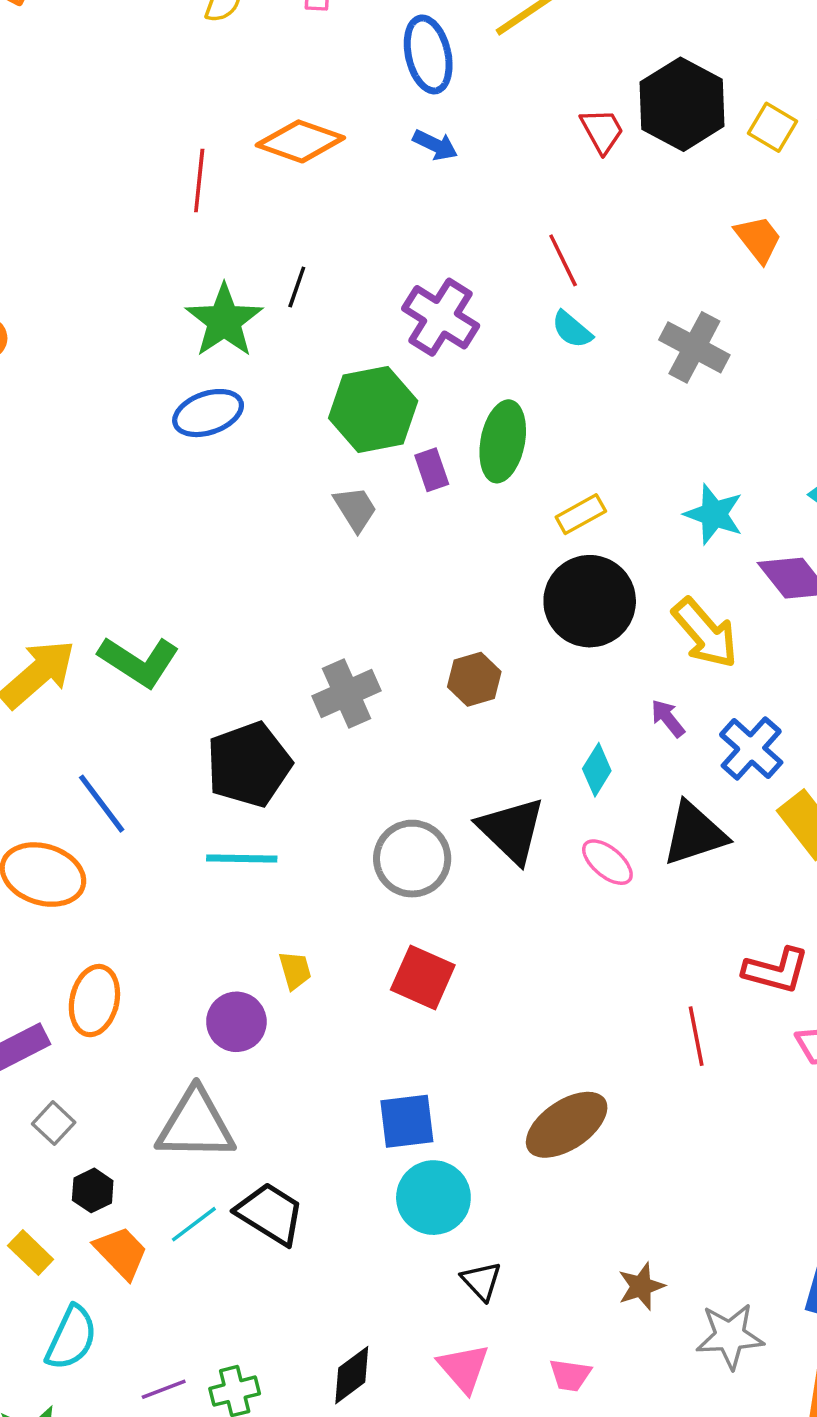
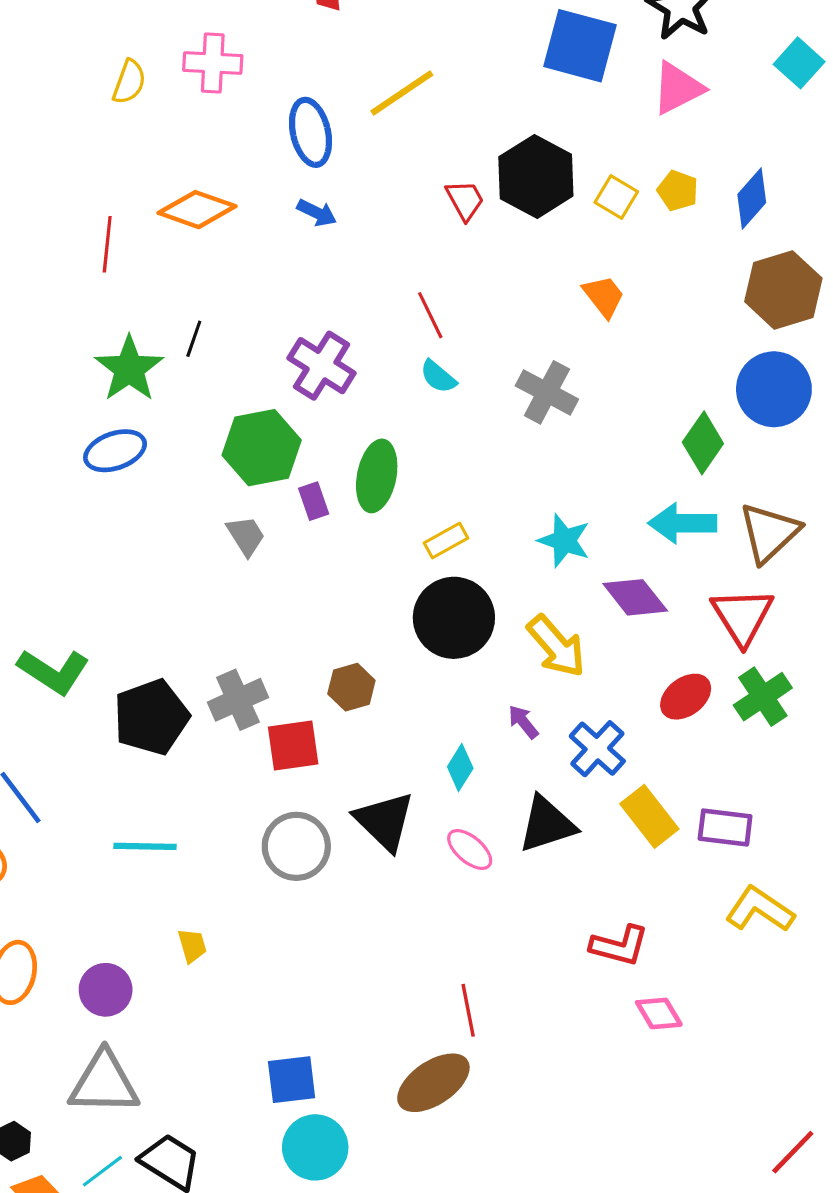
black pentagon: (249, 764) -> (151, 717), moved
red square: (423, 977) -> (293, 745), moved, turned -32
purple circle: (236, 1022) -> (106, 990), moved
red line: (696, 1036) -> (468, 1010), moved

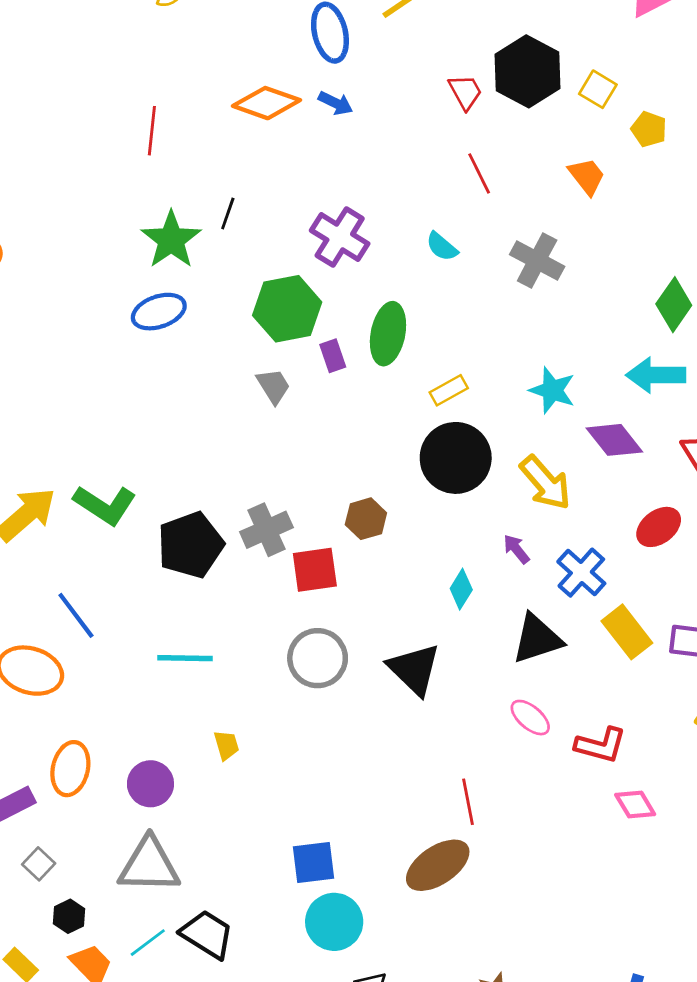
yellow pentagon: (678, 191) -> (649, 129), moved
orange diamond: (197, 210) -> (266, 103), moved
red line: (430, 315) -> (479, 173), moved
black triangle: (385, 821) -> (414, 669), moved
pink ellipse: (470, 850) -> (530, 718), moved

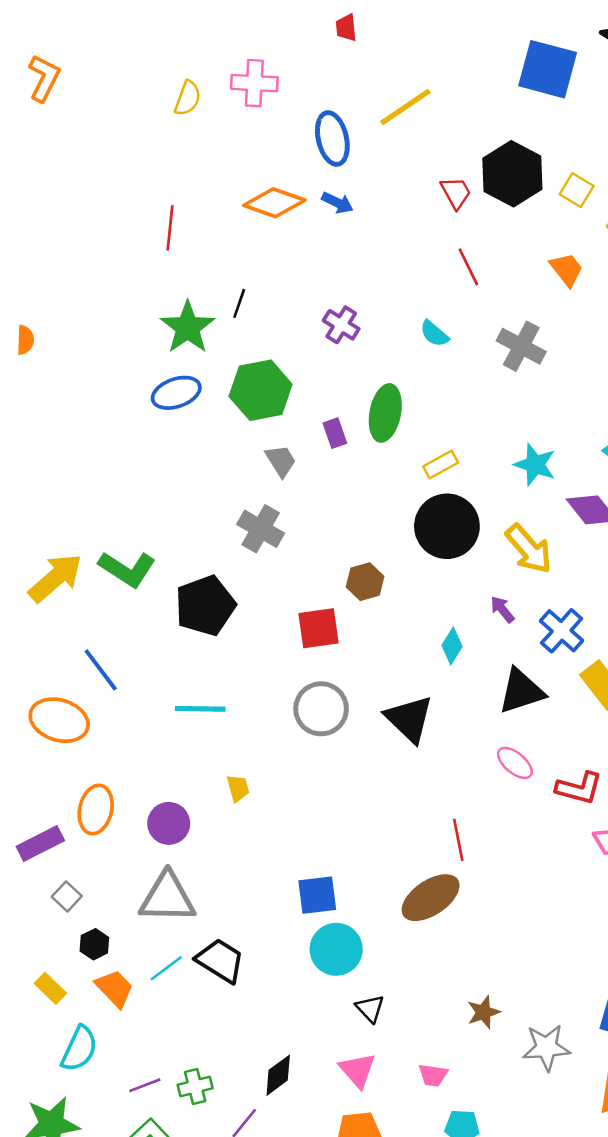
purple cross: (340, 237) -> (341, 325), size x0.7
green hexagon: (287, 309) -> (261, 390), moved
gray cross: (266, 530) -> (261, 529), moved, turned -36

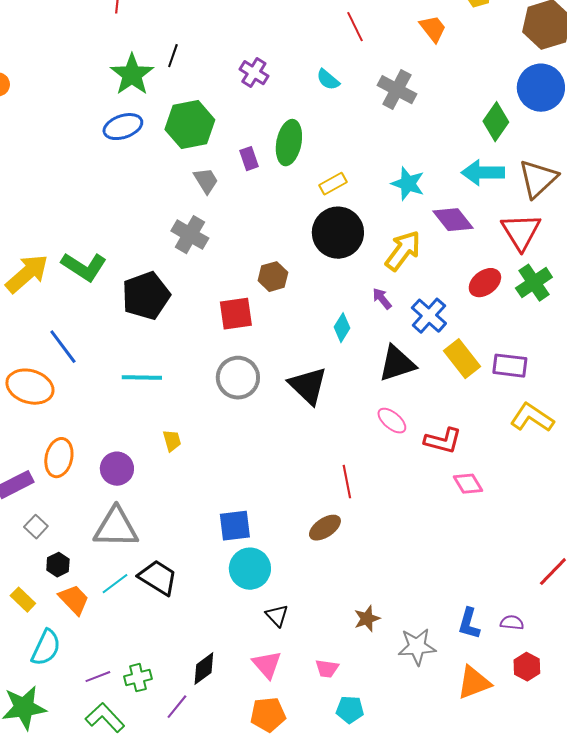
yellow arrow: (529, 549) -> (403, 251), turned -102
brown ellipse: (431, 898) -> (325, 528), size x0.7

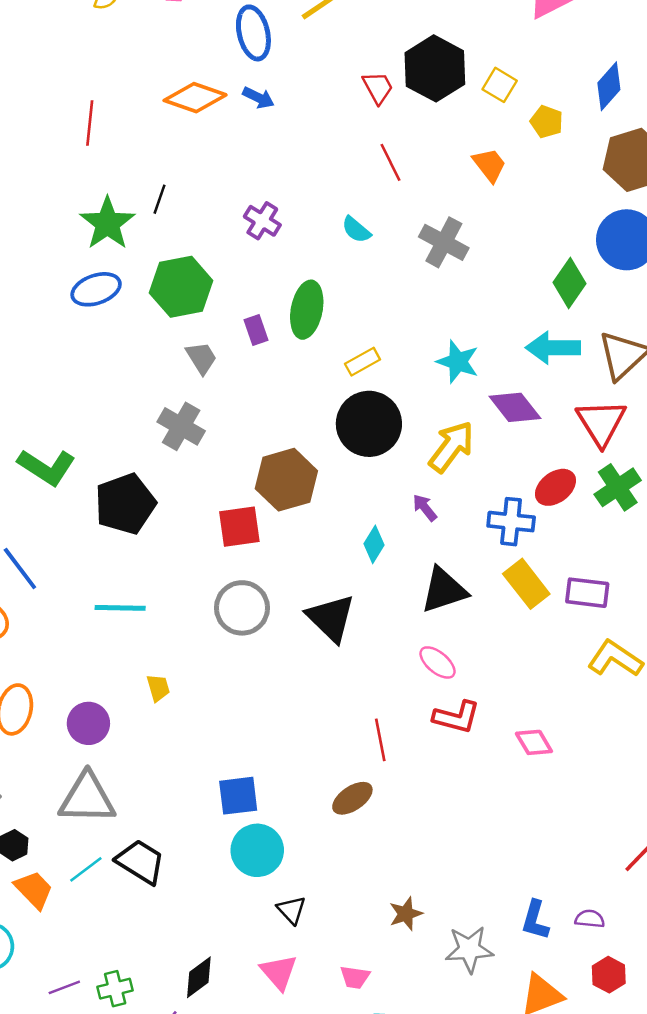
brown hexagon: (273, 277) -> (286, 480), size x1.6
blue cross: (429, 316) -> (511, 522), moved, turned -36
red L-shape: (443, 441) -> (456, 717), moved

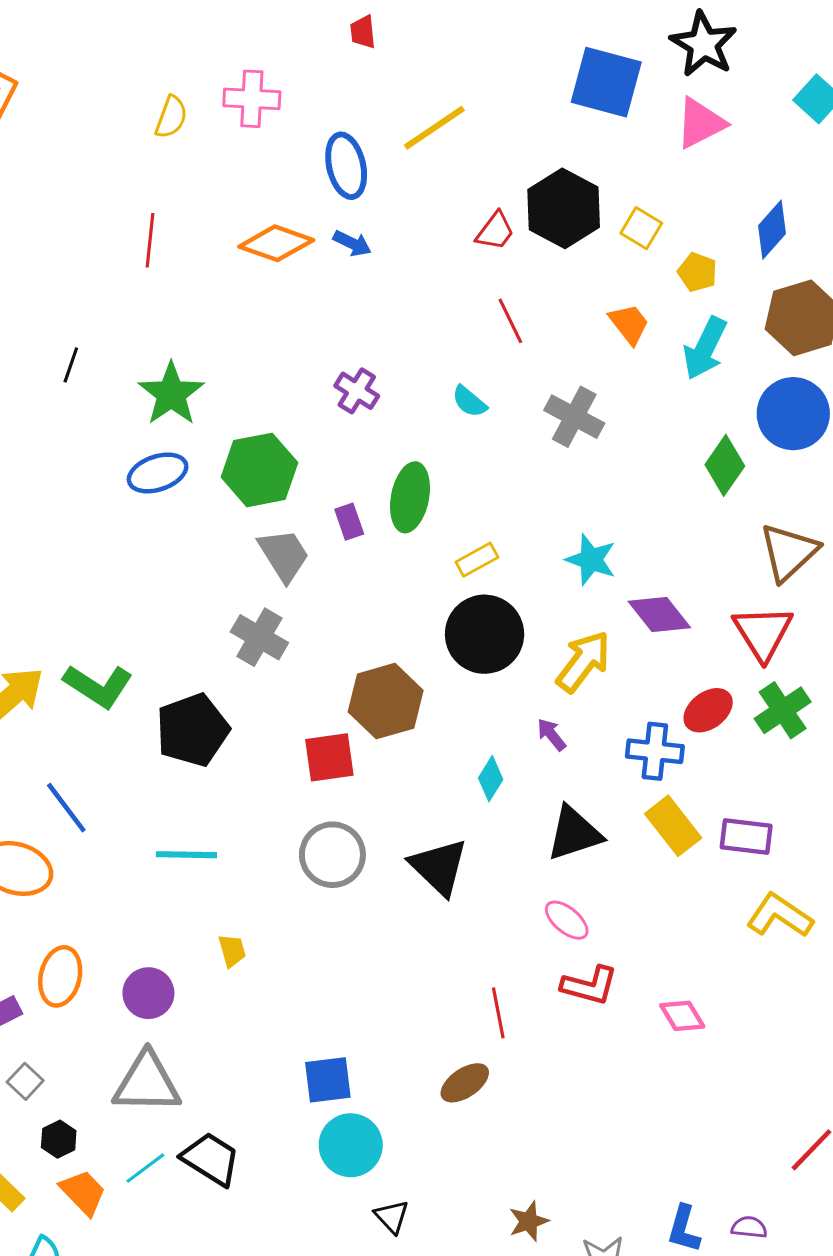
red trapezoid: (378, 88) -> (495, 231), turned 66
red line: (90, 123) -> (150, 240), moved
black line: (160, 199) -> (71, 365), moved
cyan arrow: (553, 348) -> (705, 348), moved, turned -64
gray trapezoid: (201, 358) -> (284, 555), size x1.4

